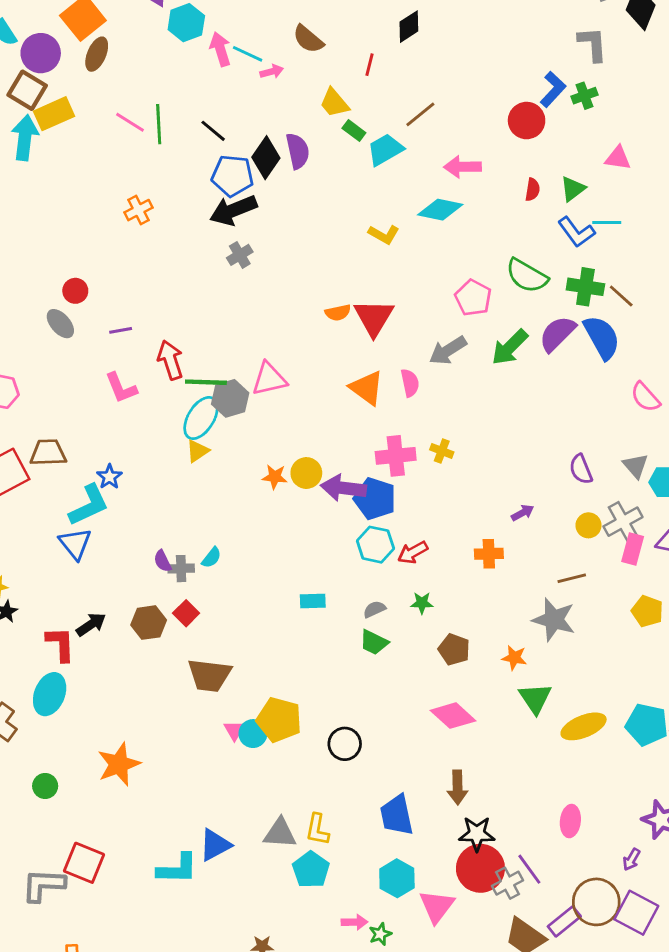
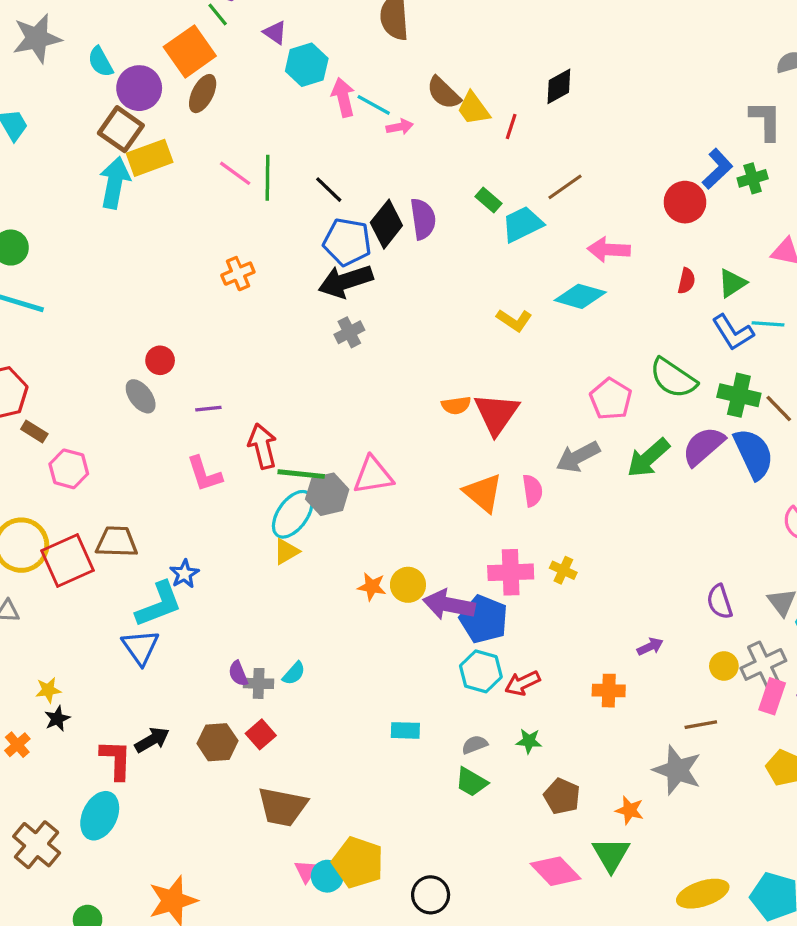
yellow trapezoid: (334, 103) -> (473, 109), moved
green triangle: (535, 698) -> (611, 855), moved

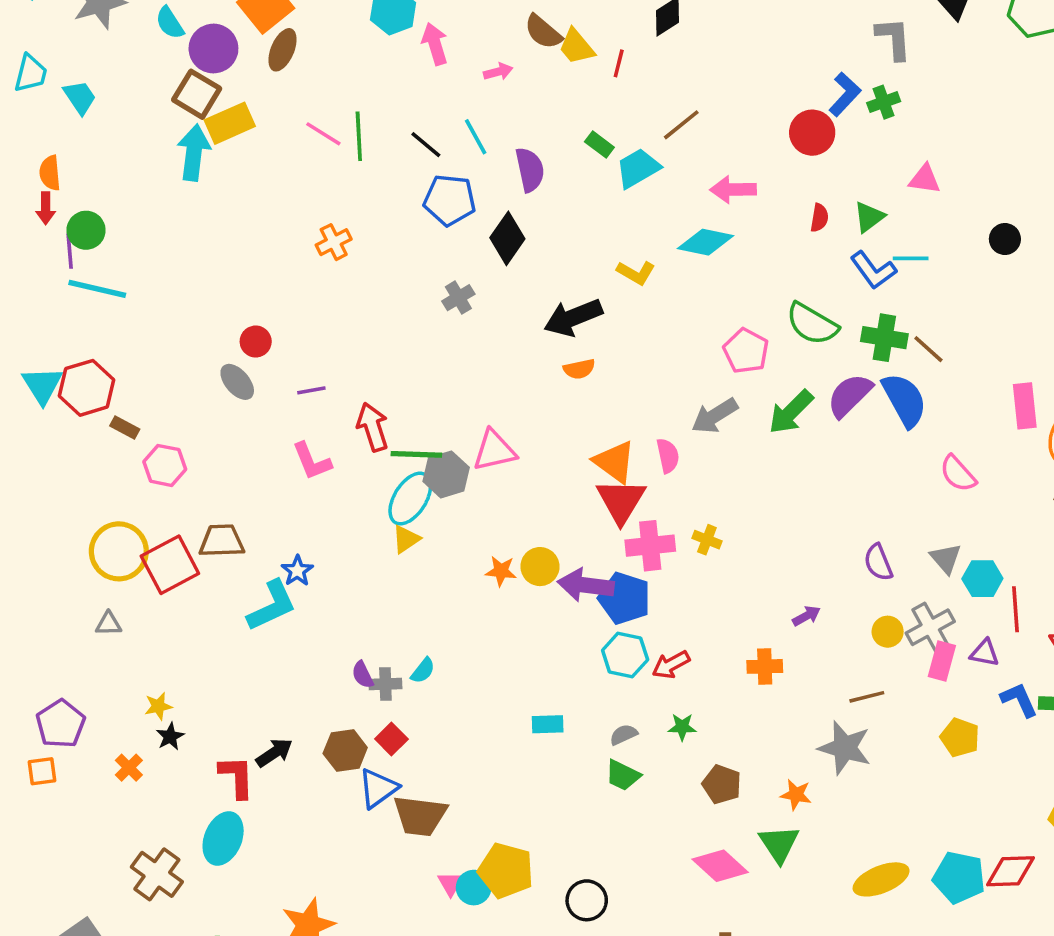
cyan line: (374, 105) -> (476, 137), moved, turned 36
black diamond: (386, 224) -> (507, 238), moved
black arrow: (345, 281) -> (573, 317), moved
red triangle: (496, 414) -> (621, 501), moved
blue triangle: (140, 647) -> (378, 788), moved, turned 33

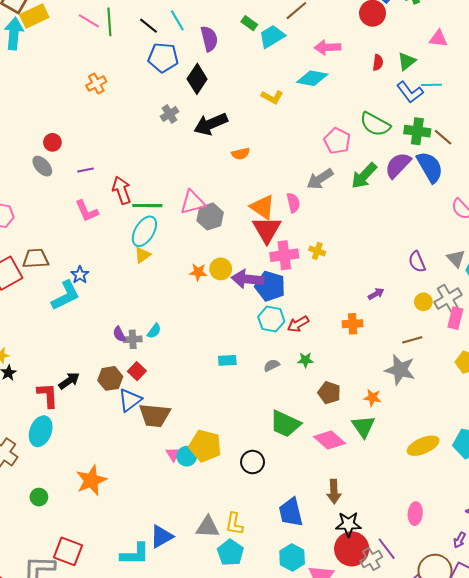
black arrow: (573, 317) -> (211, 124), moved
gray hexagon: (446, 474) -> (210, 217), moved
green trapezoid: (623, 775) -> (285, 424), moved, size x1.5

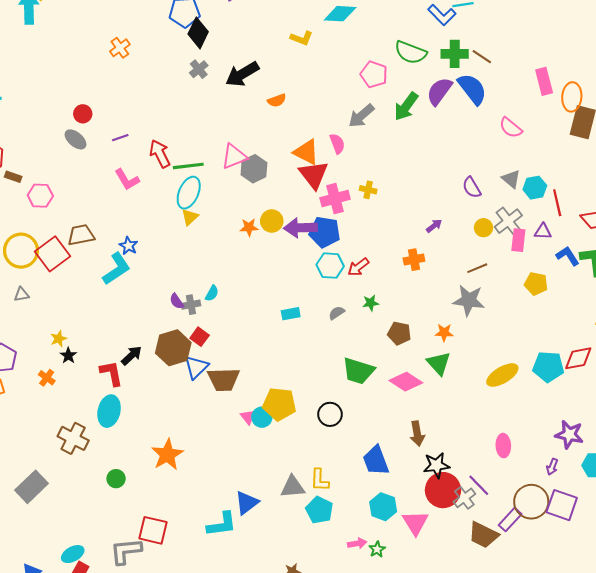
black diamond: (197, 79) -> (198, 33), moved
brown hexagon: (110, 378) -> (173, 348), size x1.4

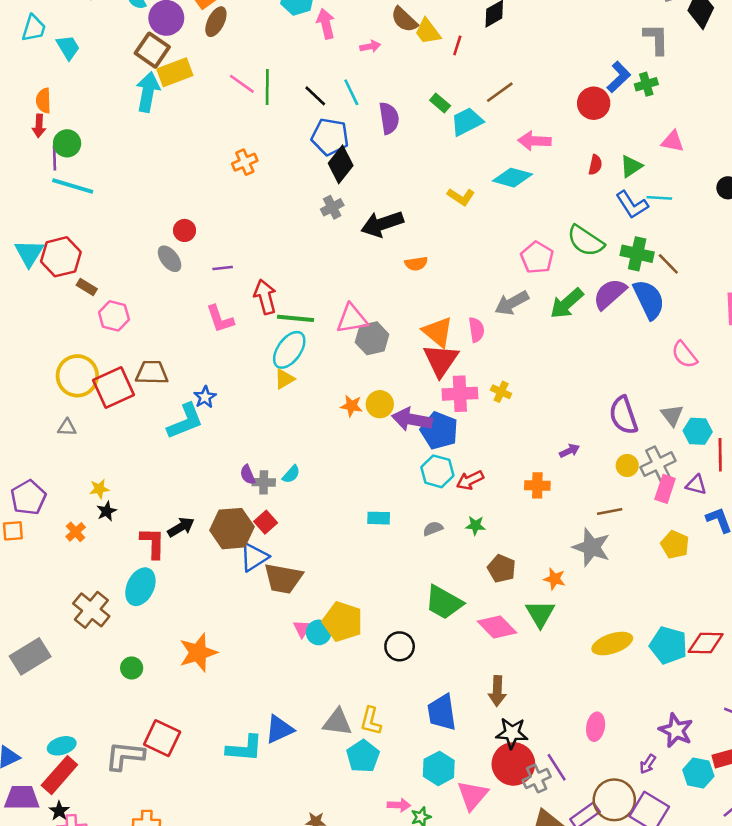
purple semicircle: (472, 188) -> (623, 415), size x1.4

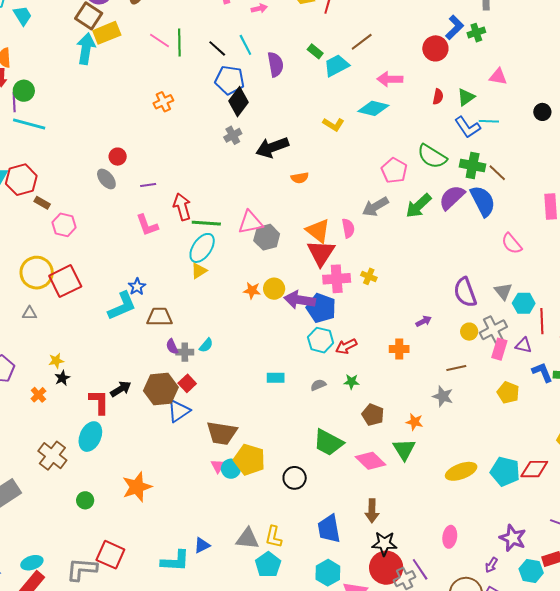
brown trapezoid: (152, 373) -> (160, 317), moved
gray star: (591, 547) -> (443, 396), size x0.7
brown trapezoid: (283, 579) -> (222, 433), moved
blue triangle: (279, 729) -> (202, 545), size x0.7

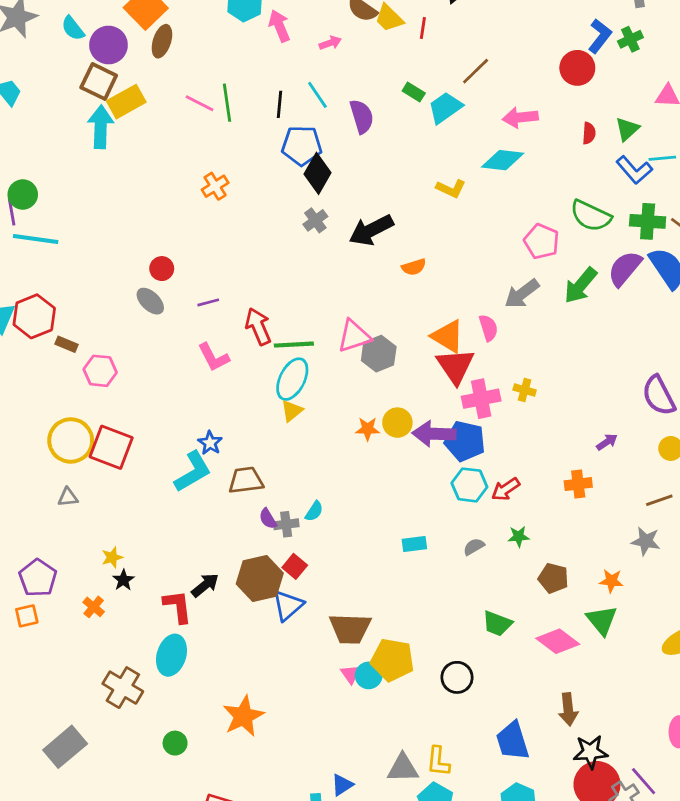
black line: (217, 48) -> (279, 104), turned 60
red square: (65, 281) -> (111, 447), turned -36
green trapezoid: (328, 443) -> (497, 624), size x0.7

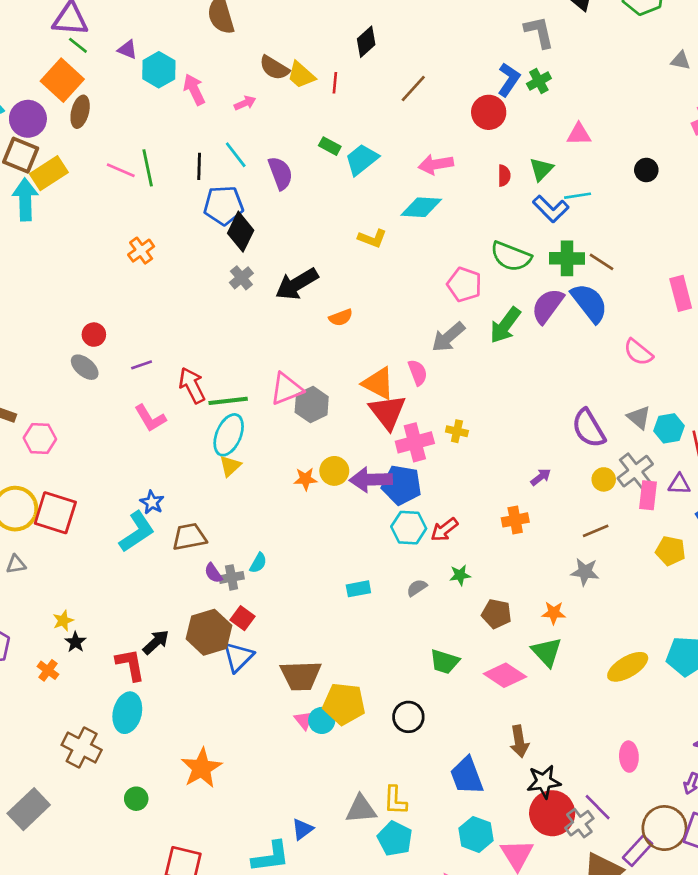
brown line: (476, 71) -> (413, 88), moved

